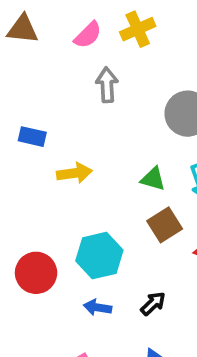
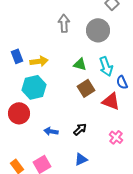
gray arrow: (107, 85) -> (64, 23), moved
blue rectangle: (32, 137) -> (17, 56), moved, turned 56
cyan hexagon: (99, 256) -> (34, 87), moved

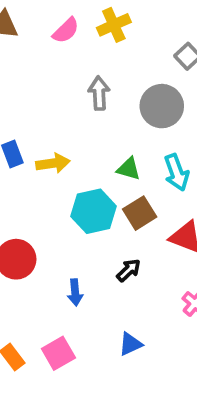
cyan hexagon: (34, 87) -> (94, 211), moved
black arrow: (80, 129) -> (129, 270), moved
blue arrow: (51, 131) -> (75, 292), turned -104

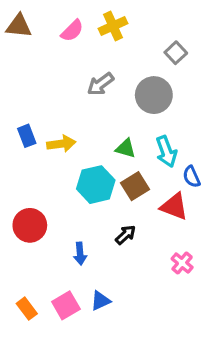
gray arrow: (99, 93) -> (100, 84), turned -124
blue triangle: (130, 344) -> (100, 301), moved

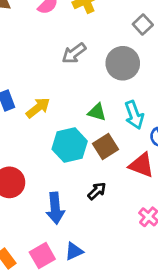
yellow arrow: (61, 144) -> (38, 108), turned -30
blue arrow: (80, 254) -> (55, 208), size x1.5

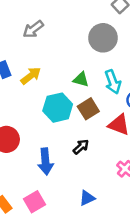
gray arrow: (74, 53) -> (33, 29), moved
blue triangle: (74, 251) -> (87, 198), moved

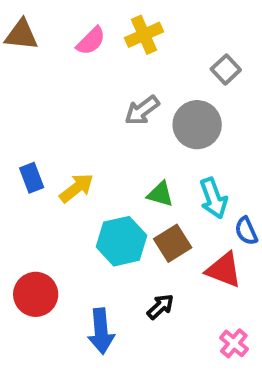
gray arrow: (33, 29) -> (142, 110), moved

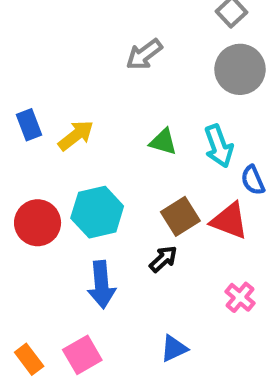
gray circle: (197, 125) -> (240, 69), moved
cyan hexagon: (122, 241) -> (97, 212), moved
brown square: (173, 243) -> (180, 216), moved
red circle: (36, 294) -> (38, 223), moved

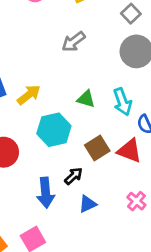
cyan hexagon: (97, 212) -> (54, 130), moved
black arrow: (163, 259) -> (73, 176), moved
blue triangle: (174, 348) -> (87, 204), moved

